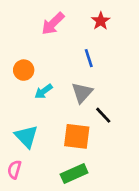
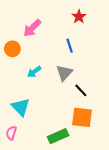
pink arrow: (53, 24) -> (32, 28), moved
orange circle: (24, 70) -> (12, 49), moved
orange square: (77, 136) -> (82, 117), moved

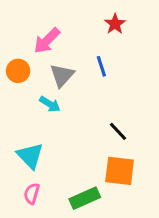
cyan arrow: (34, 72) -> (50, 104), turned -112
gray triangle: (64, 73) -> (62, 75), moved
pink semicircle: (11, 133) -> (32, 194), moved

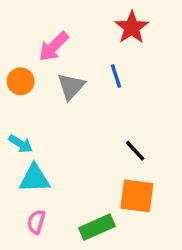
red star: (115, 24) -> (132, 27), size x1.4
cyan arrow: (50, 104) -> (21, 144), moved
cyan triangle: (30, 156) -> (34, 179), turned -48

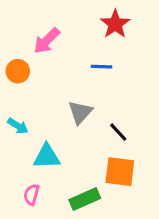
blue line: (116, 76) -> (101, 67), turned -70
gray triangle: (71, 86) -> (80, 112), moved
cyan triangle: (34, 179) -> (47, 156), moved

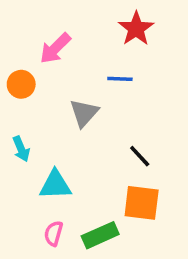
gray triangle: (80, 112) -> (84, 113), moved
cyan arrow: (18, 126) -> (21, 149), turned 35
pink semicircle: (31, 194) -> (53, 233), moved

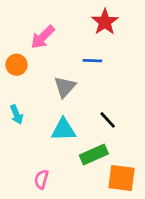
cyan triangle: (55, 185) -> (63, 130), moved
orange square: (142, 203) -> (121, 178), moved
green rectangle: (100, 235) -> (94, 154), moved

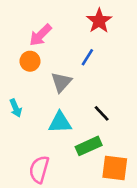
blue line: (92, 61) -> (87, 57), turned -60
orange circle: (17, 65) -> (30, 61), moved
pink semicircle: (41, 179) -> (39, 169), size x1.5

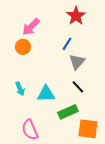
gray triangle: (61, 82) -> (77, 62), moved
cyan arrow: (16, 108) -> (20, 89), moved
pink semicircle: (39, 169) -> (30, 130), turned -40

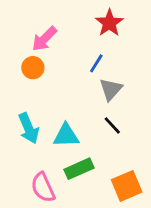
cyan arrow: (20, 89) -> (29, 128), size x1.5
green rectangle: (68, 112) -> (79, 169), moved
orange square: (88, 129) -> (127, 186), turned -30

